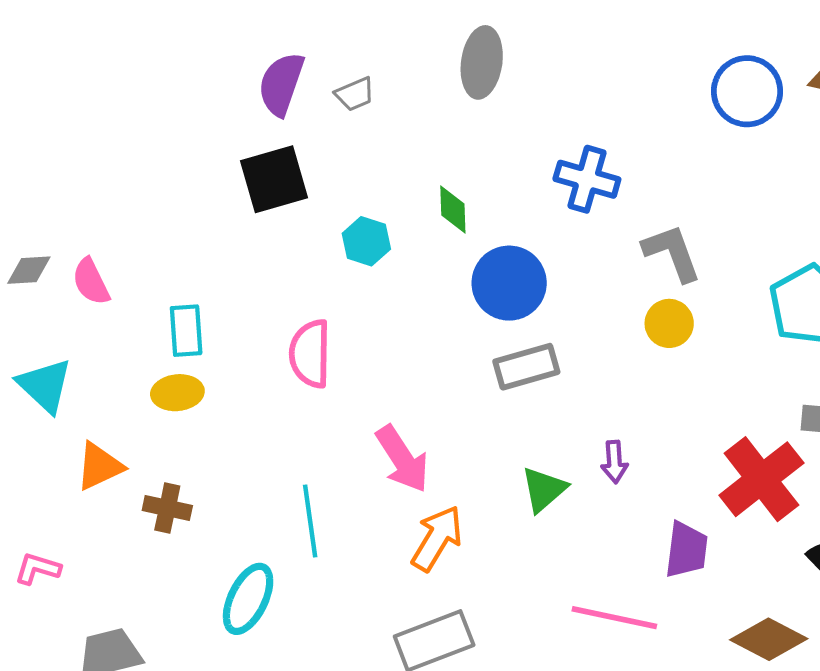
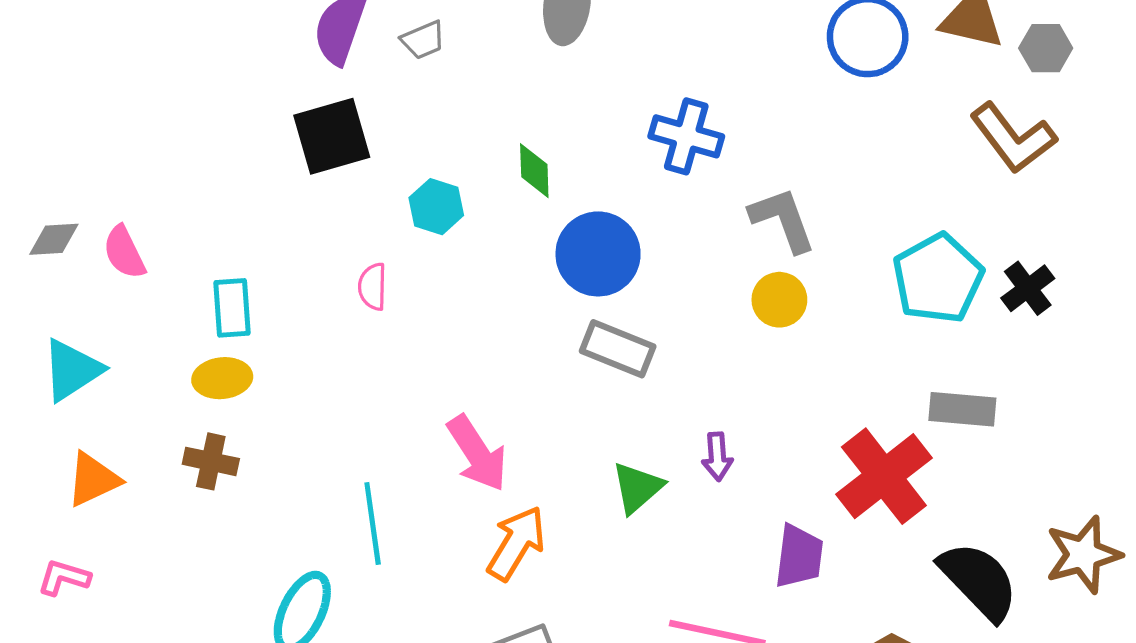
pink semicircle: (310, 354) -> (373, 287), moved, size x0.6
gray rectangle: (526, 367) -> (618, 349), turned 38
cyan triangle: (45, 385) -> (72, 370), turned 44
orange triangle: (100, 466) -> (93, 479), moved
brown cross: (167, 508) -> (211, 461), moved

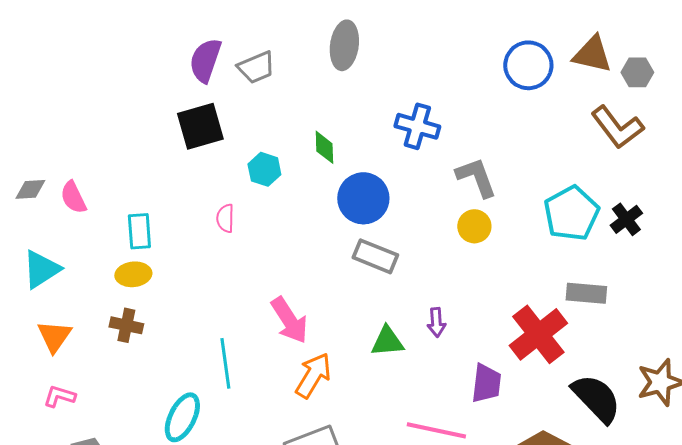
gray trapezoid: (423, 40) -> (256, 67), size x1.4
orange triangle: (93, 479) -> (54, 336), turned -30
green triangle: (637, 488) -> (387, 341), turned 36
pink L-shape: (64, 577) -> (59, 396), moved

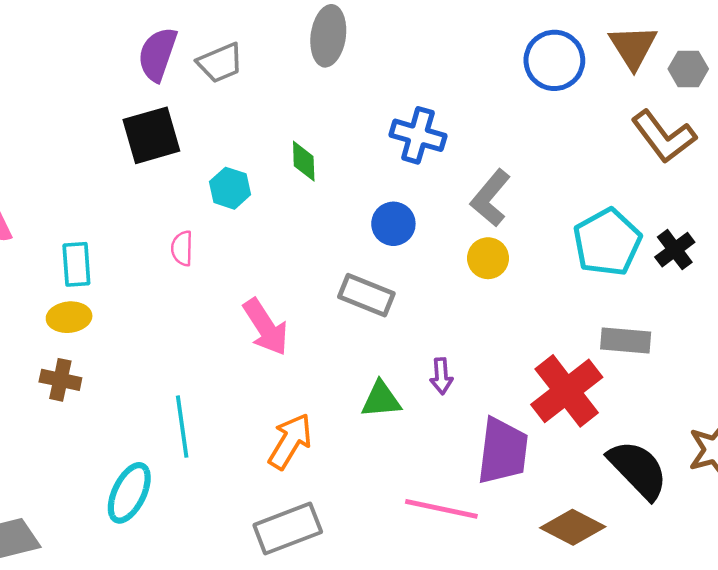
brown triangle: (592, 54) -> (633, 47), turned 45
gray L-shape: (476, 177) -> (490, 198), turned -120
blue circle: (363, 198) -> (393, 224), moved, size x0.7
pink arrow: (289, 320) -> (266, 327), moved
purple trapezoid: (486, 383) -> (503, 451), size x1.4

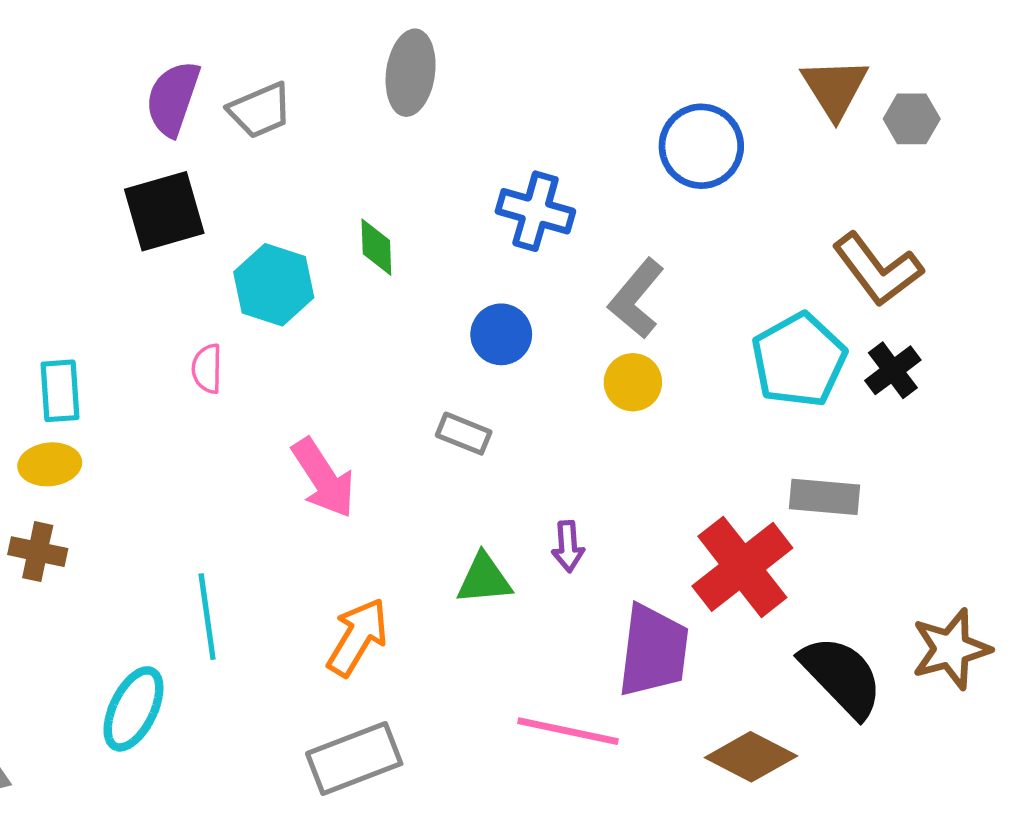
blue circle: (554, 60) -> (701, 146), moved
brown L-shape: (664, 137) -> (877, 269), moved
cyan hexagon: (230, 188) -> (274, 285), size x1.4
gray rectangle: (366, 295) -> (464, 434), size x0.7

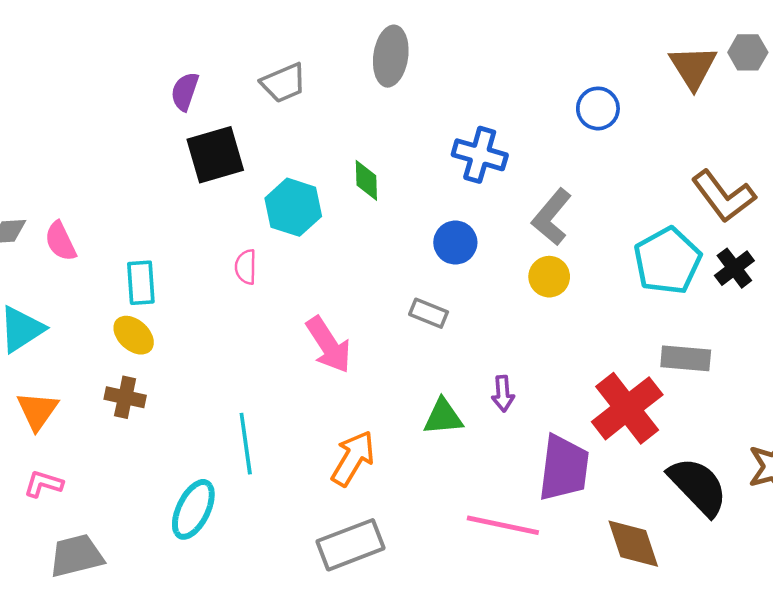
purple semicircle: (173, 98) -> (185, 91), moved, size x0.7
gray hexagon: (912, 119) -> (748, 52), moved
blue circle: (701, 146) -> (598, 108), size x0.7
yellow ellipse: (50, 464) -> (134, 335), turned 48
brown diamond: (751, 757) -> (633, 544), turned 44

